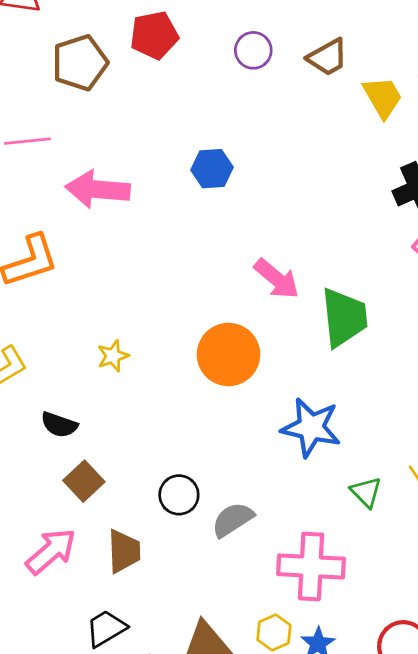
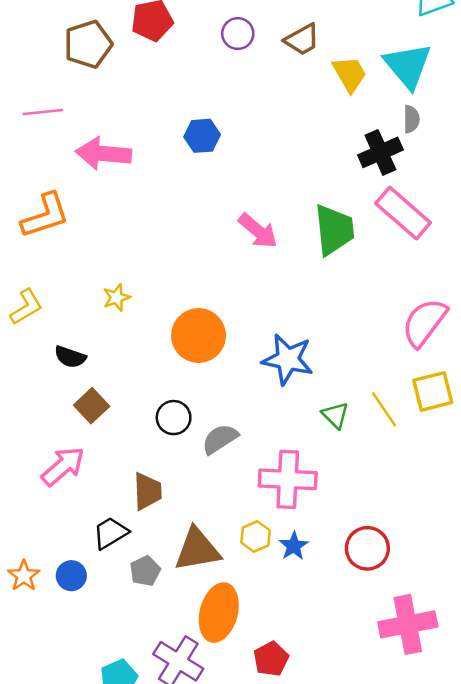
green trapezoid: (344, 317) -> (334, 230), moved
orange circle: (228, 354) -> (199, 336), moved
brown trapezoid: (124, 551) -> (147, 491), moved

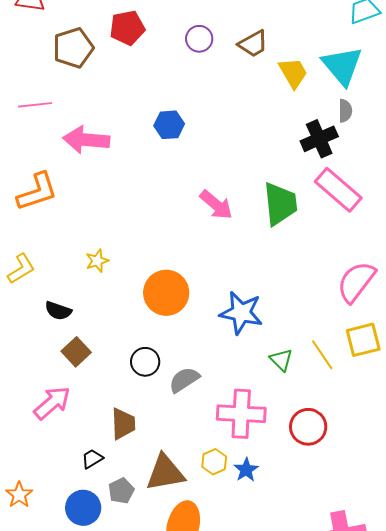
black trapezoid: (111, 533) -> (92, 459), size x0.7
red circle: (367, 548) -> (308, 427), moved
blue circle: (71, 576) -> (83, 508), moved, size x1.4

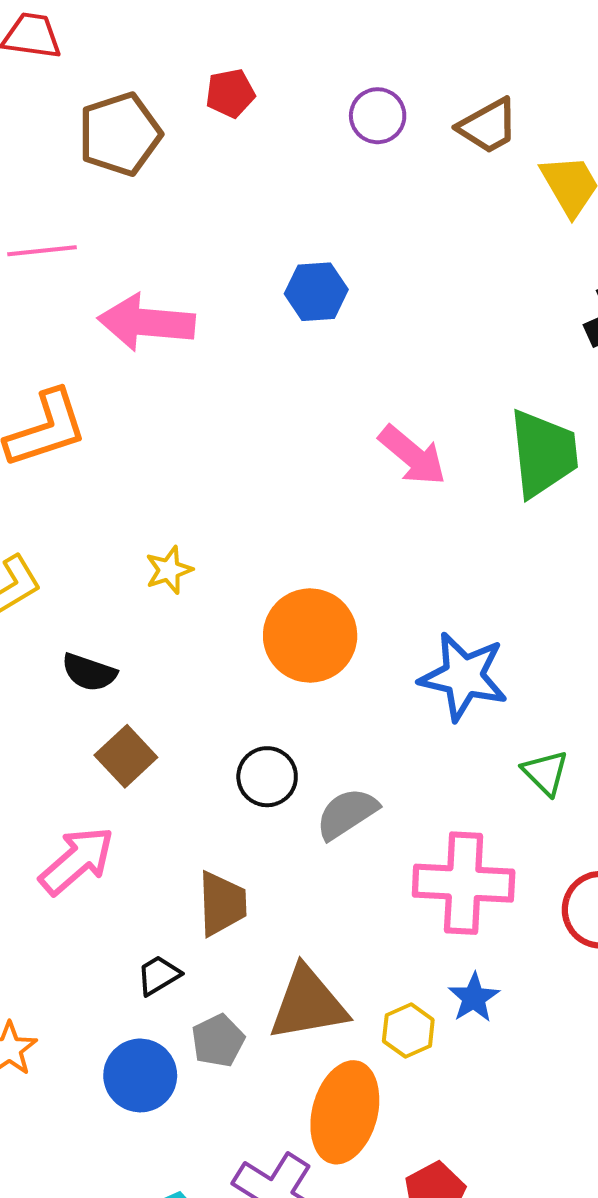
red pentagon: (127, 28) -> (230, 93), size x0.7
yellow hexagon: (214, 462) -> (408, 1030), moved

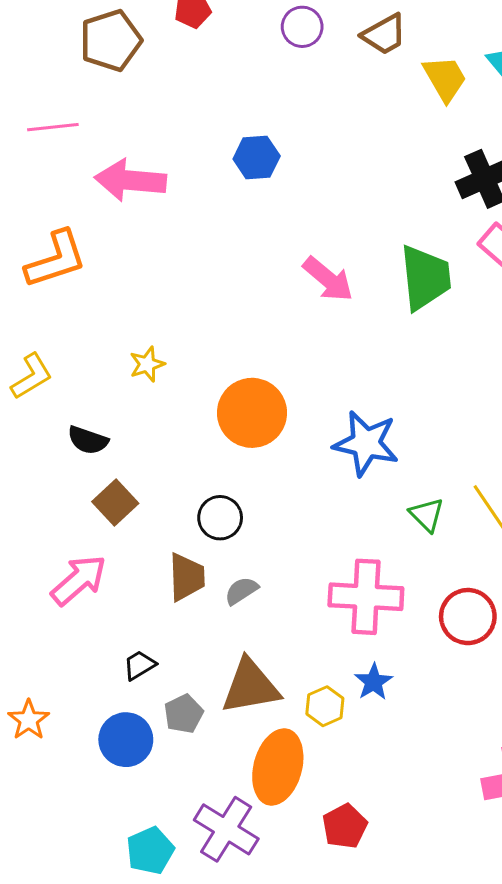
gray semicircle: (347, 814) -> (241, 591), moved, size x0.7
brown trapezoid: (222, 904) -> (187, 577), moved

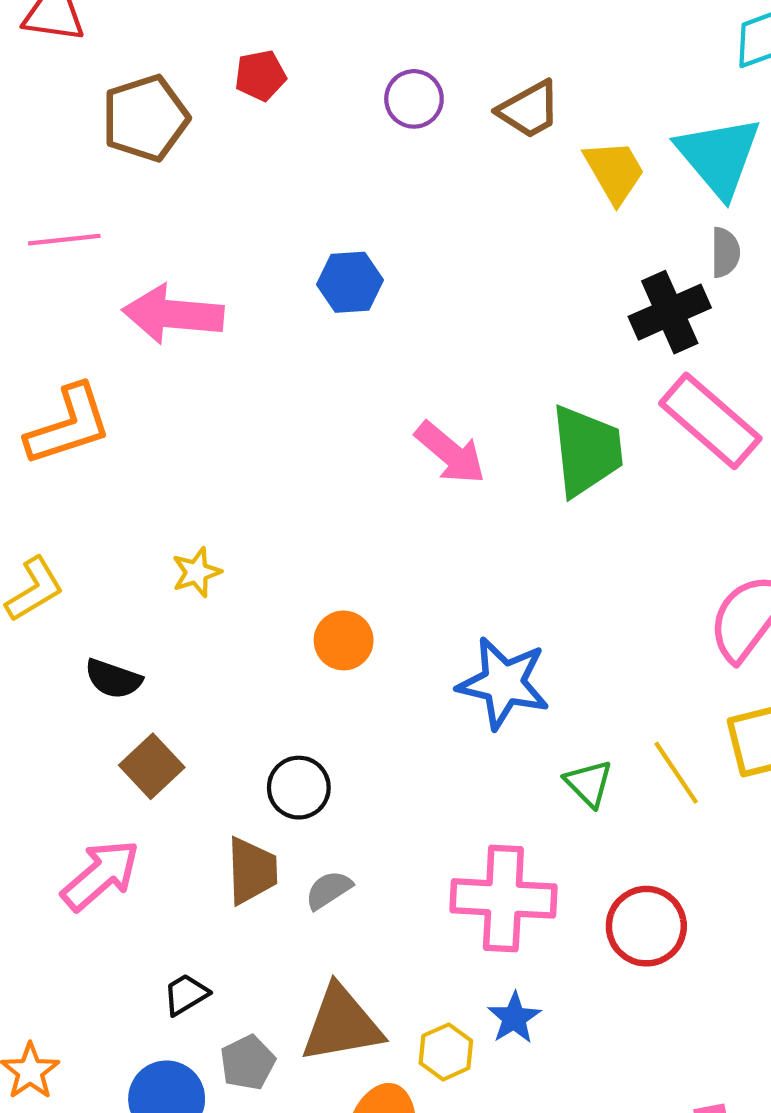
orange circle: (252, 413) -> (344, 640), size x0.6

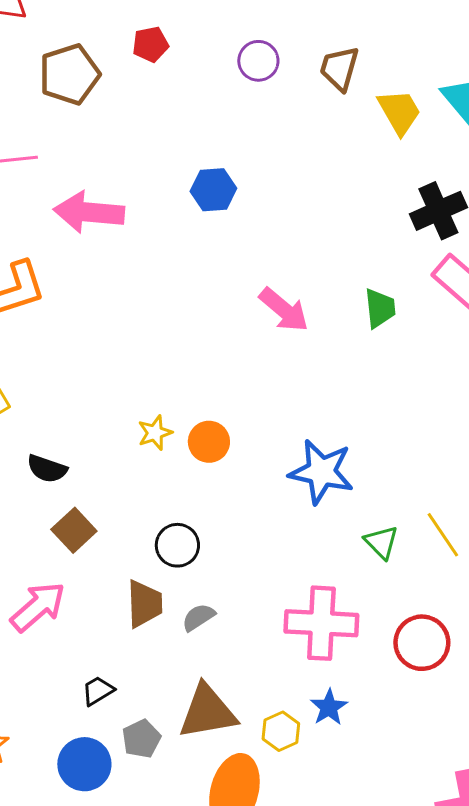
brown trapezoid: (529, 110) -> (339, 68), turned 135
green trapezoid: (587, 451) -> (380, 308), size x0.6
yellow star: (196, 572) -> (155, 433), moved

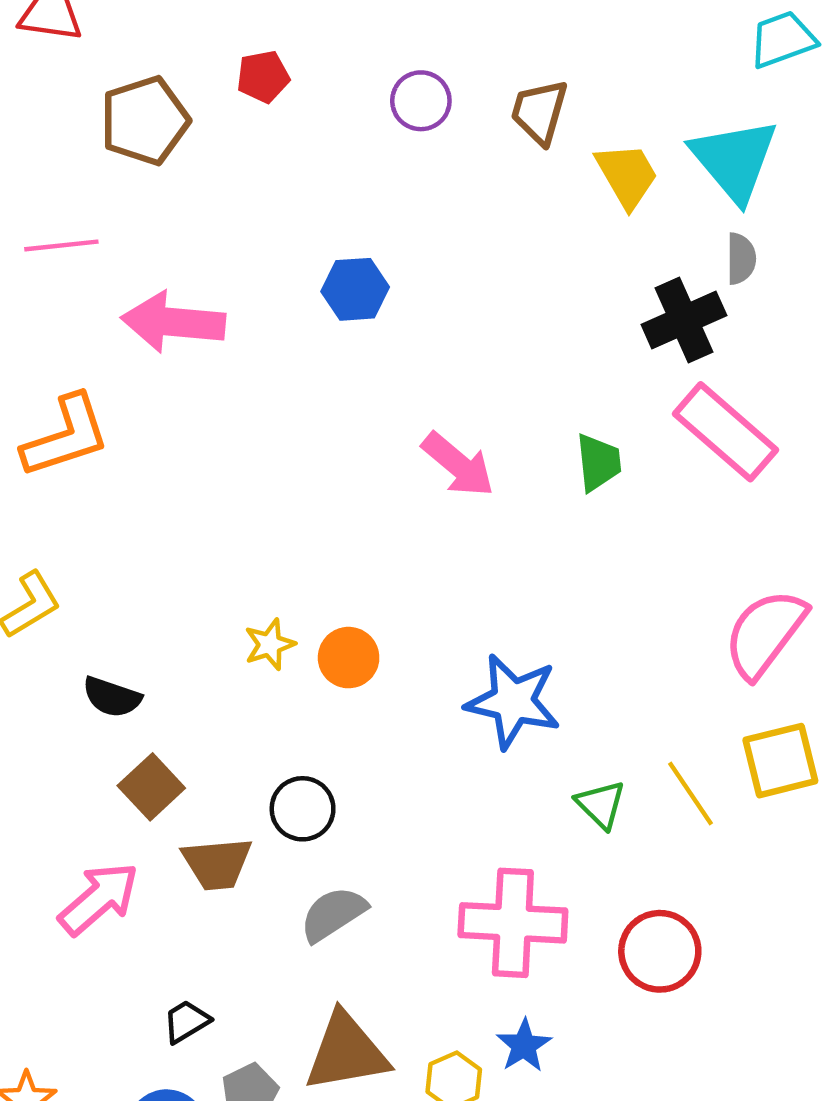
brown trapezoid: (144, 604) -> (217, 864), moved, turned 87
gray semicircle: (198, 617) -> (333, 914), size x1.4

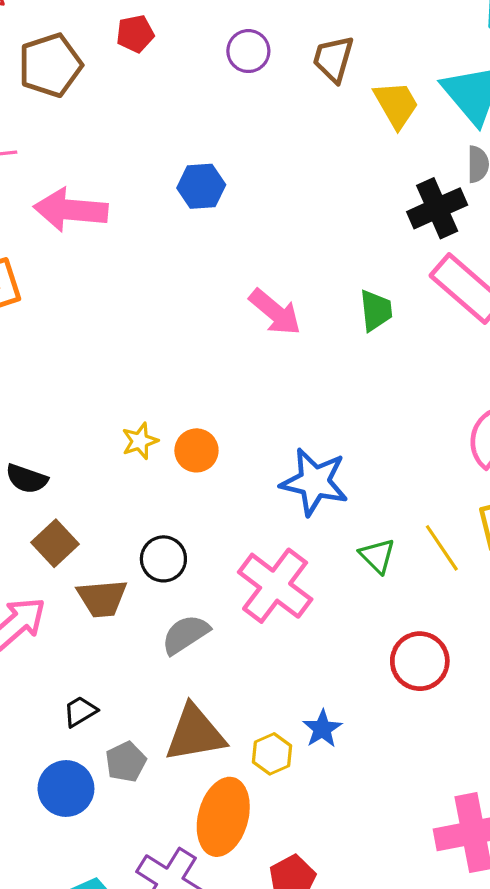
pink cross: (513, 923) -> (275, 586), moved, turned 34

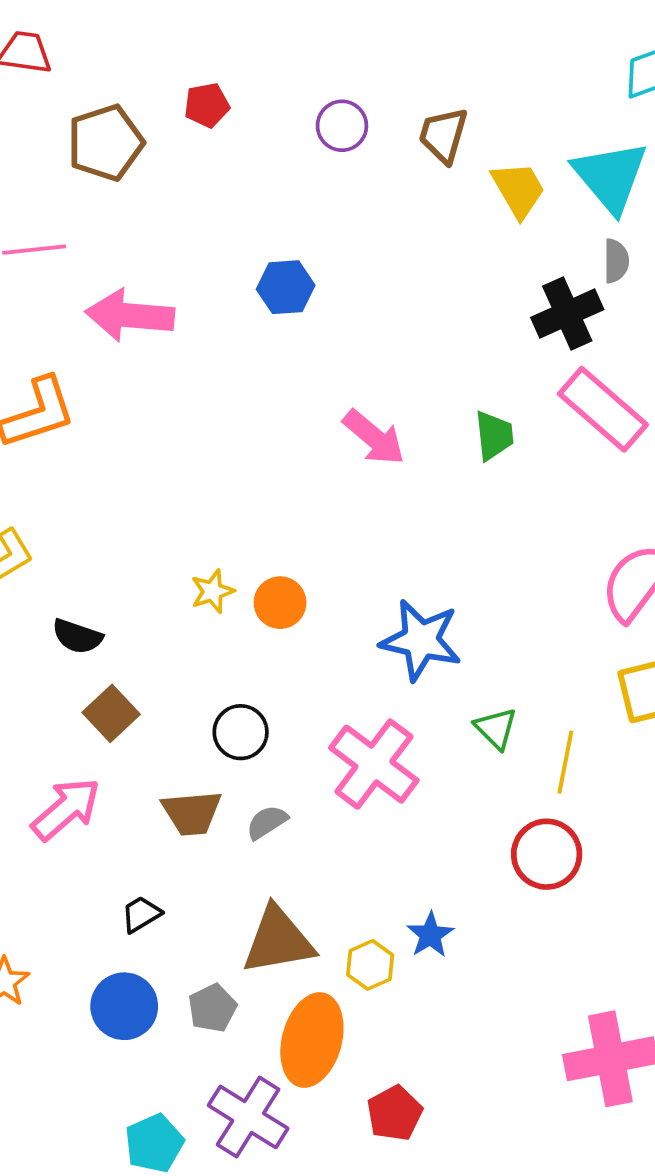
yellow line: (442, 548) -> (565, 762), moved, turned 45
brown trapezoid: (102, 598) -> (192, 813), moved
gray semicircle: (185, 634) -> (267, 822), size x0.7
gray pentagon: (126, 762) -> (212, 1008), moved

